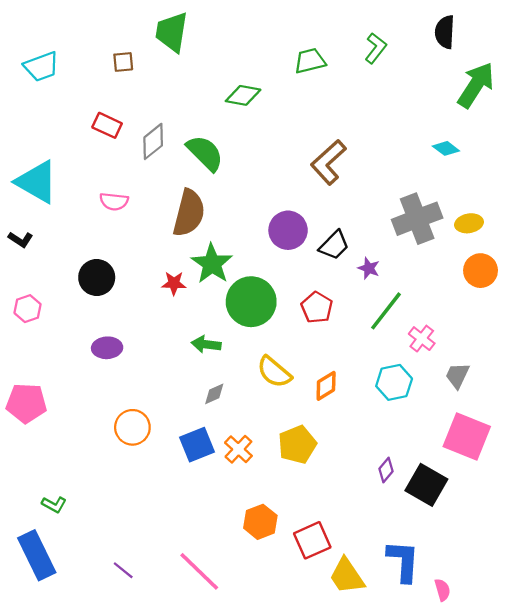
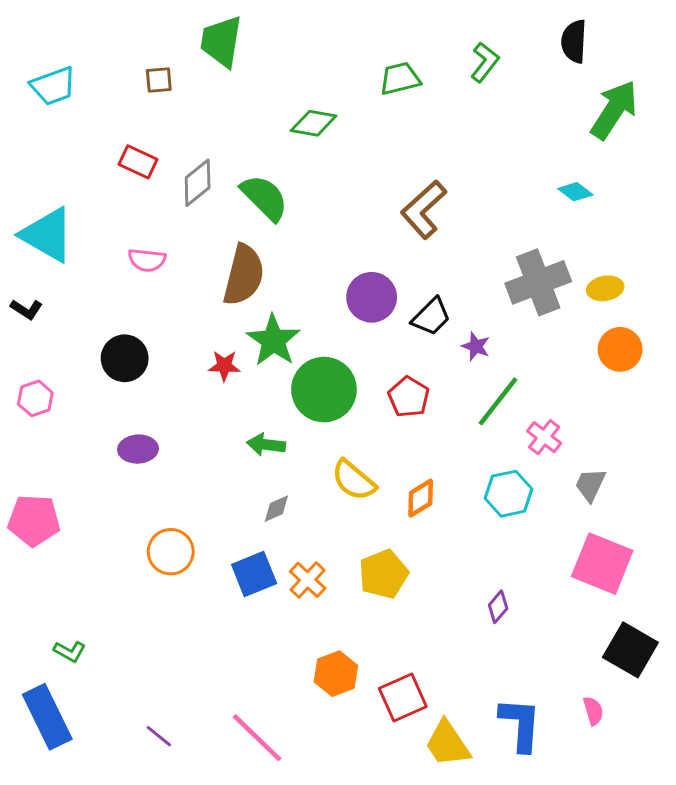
black square: (426, 485) -> (630, 650), moved
pink semicircle: (442, 590) -> (593, 711), moved

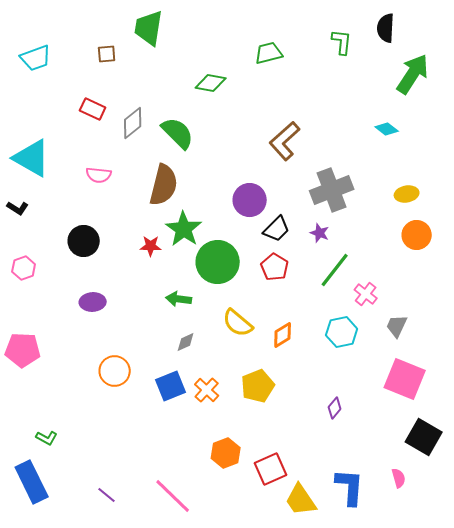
green L-shape: (485, 62) -> (342, 42), moved, turned -32
gray cross: (538, 282) -> (332, 190), moved
black trapezoid: (431, 317) -> (277, 229), moved

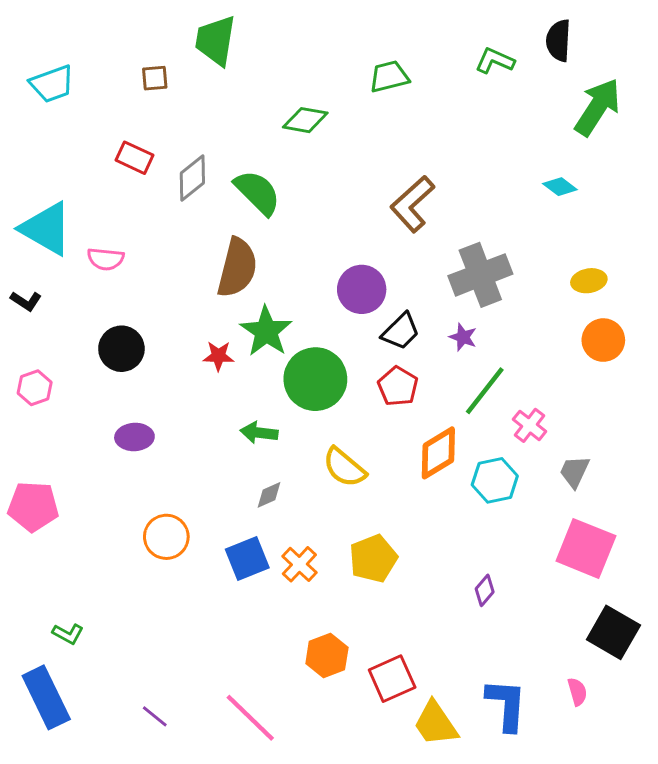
green L-shape: (342, 42) -> (495, 61), turned -72
pink semicircle: (99, 175) -> (106, 259), moved
orange diamond: (283, 335) -> (438, 453), moved, size x1.4

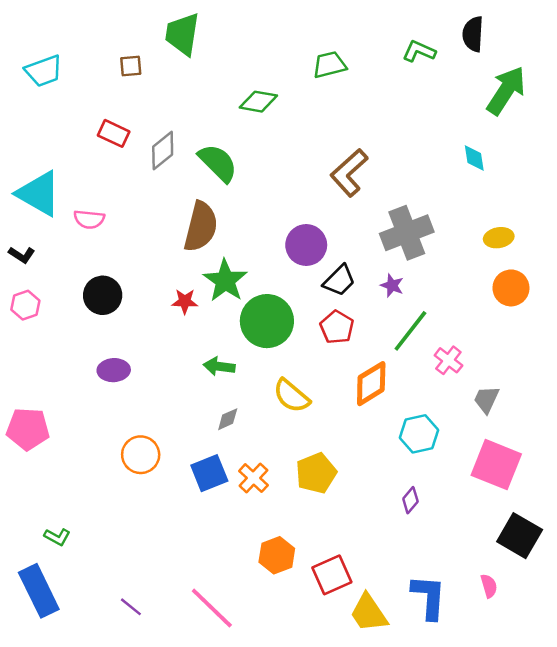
cyan diamond: (560, 187) -> (474, 158), turned 44
pink hexagon: (35, 388) -> (25, 305), moved
cyan hexagon: (495, 480) -> (419, 434), moved

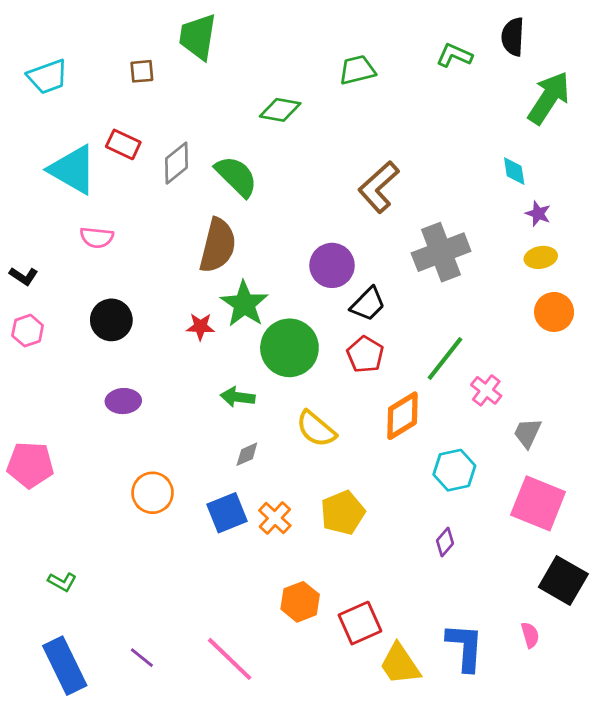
cyan triangle: (39, 194) -> (73, 170), moved
purple star: (392, 285) -> (538, 214), moved
blue rectangle: (39, 591) -> (65, 666), moved

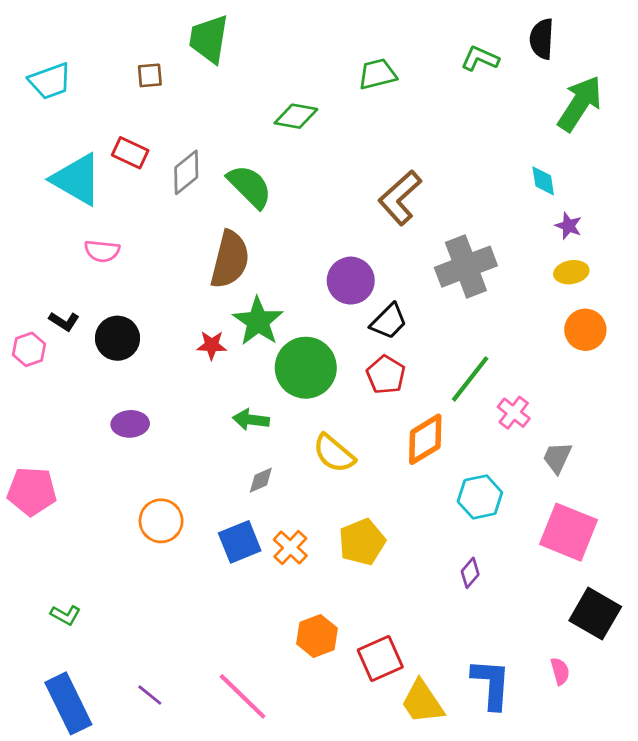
black L-shape: (24, 276) -> (64, 321), moved

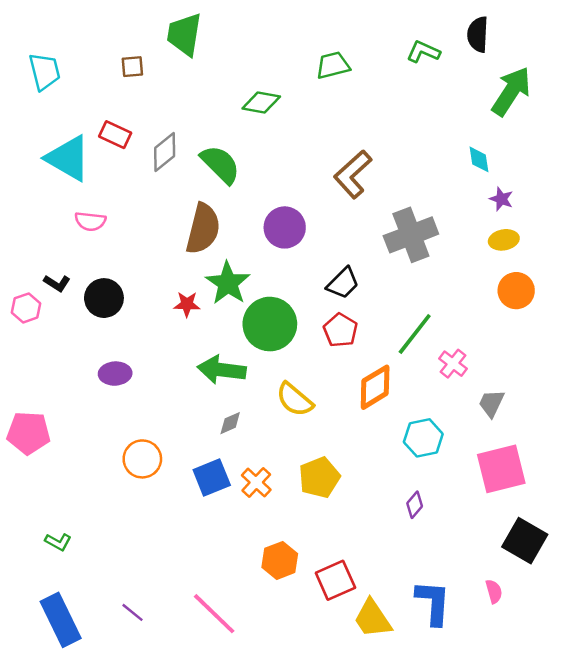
cyan trapezoid: (50, 81) -> (45, 72), turned -84
purple circle: (351, 281) -> (285, 227), moved
green arrow: (251, 420) -> (222, 370), size x1.5
pink square: (568, 532) -> (501, 469), turned -36

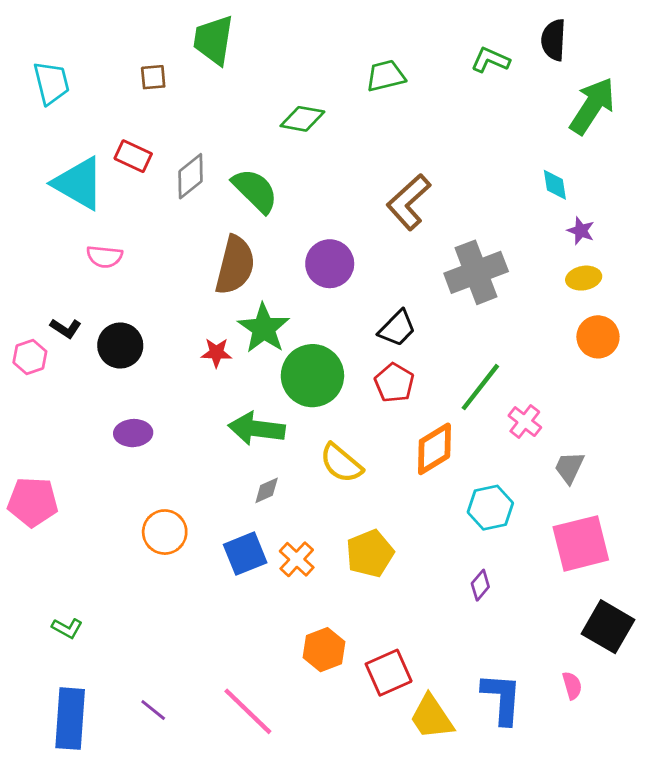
blue rectangle: (61, 620) -> (70, 719), turned 30

